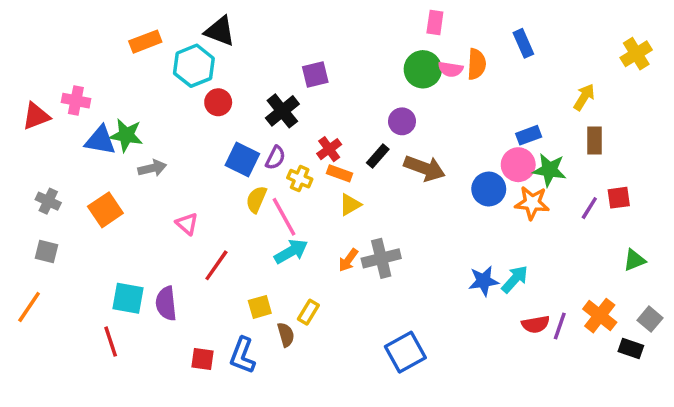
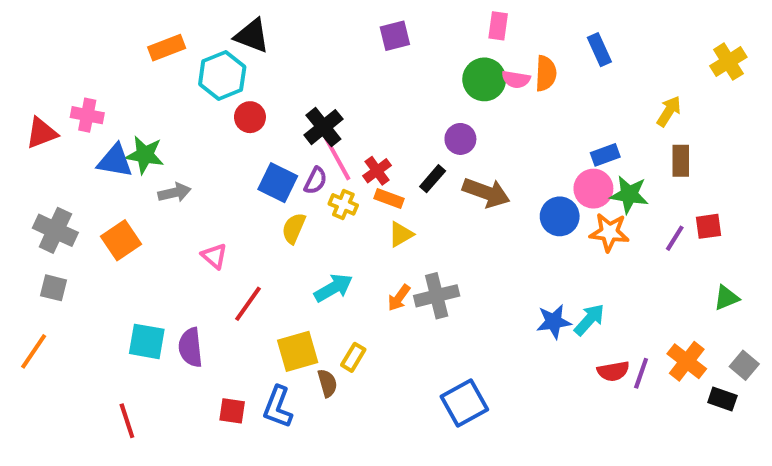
purple square: (315, 75) -> (395, 36), moved
gray cross: (48, 201) -> (55, 230), size x1.5
pink line: (284, 217) -> (337, 159), moved
yellow square: (260, 307) -> (298, 351), size x1.5
red line: (111, 342) -> (127, 421), moved

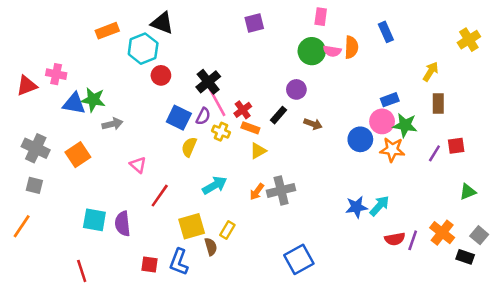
brown arrow: (486, 193) -> (313, 124), size x0.6

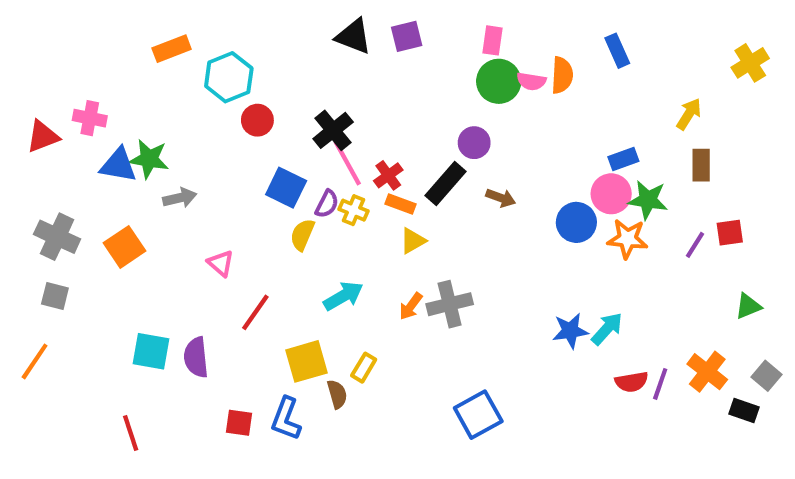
pink rectangle: (321, 17) -> (493, 40), moved
black triangle: (162, 23) -> (353, 36), moved
black rectangle: (279, 115) -> (446, 184), size x1.5
purple semicircle: (203, 116) -> (327, 204), moved

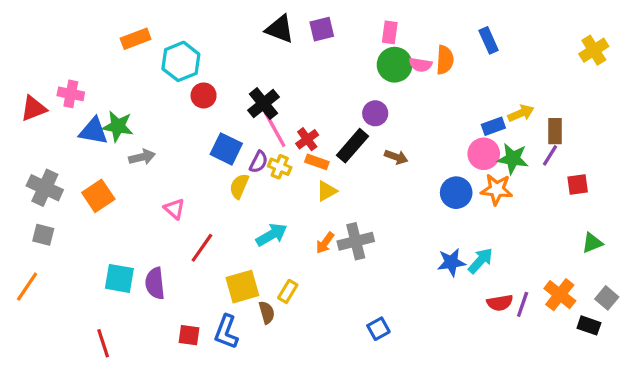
yellow arrow: (689, 114) -> (521, 113), moved, turned 35
blue circle: (576, 222) -> (456, 193), moved
purple line: (695, 245) -> (550, 155), moved
blue square: (478, 415) -> (378, 329), size x0.6

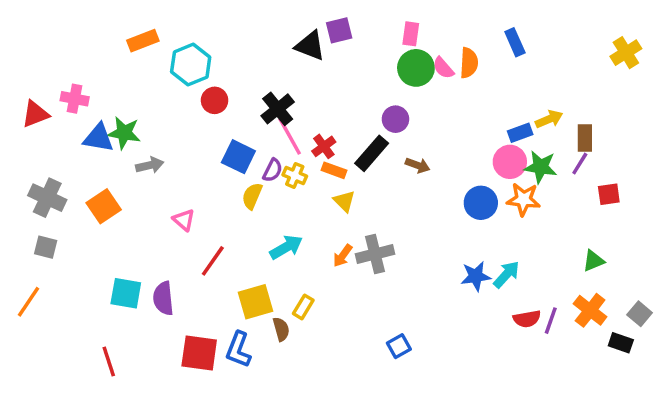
black triangle: (280, 29) -> (310, 46), moved
pink semicircle: (421, 65) -> (443, 68), turned 40
yellow triangle: (327, 191) -> (344, 201), turned -45
green triangle: (592, 243) -> (593, 261), moved
red square: (189, 335) -> (199, 353), size x1.6

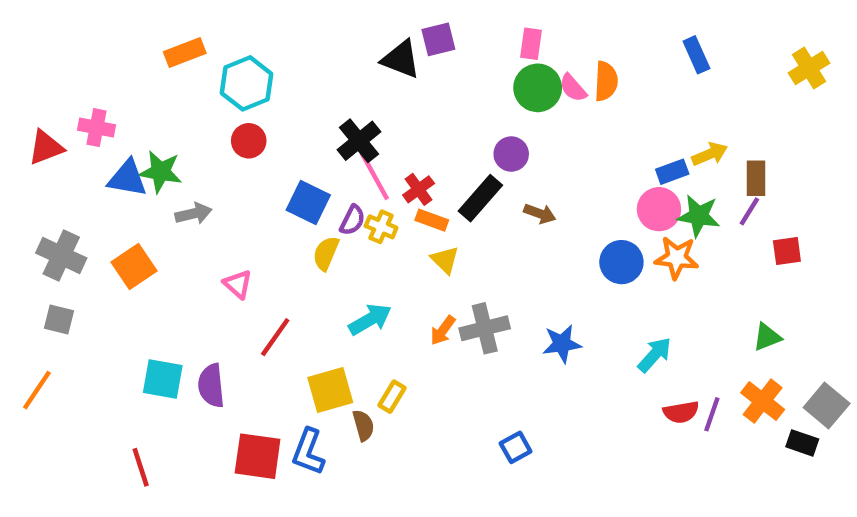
blue rectangle: (515, 42) -> (696, 55), moved
red circle: (215, 100) -> (249, 141), moved
blue star: (476, 276) -> (562, 344), moved
gray square: (640, 314) -> (827, 405), size x1.4

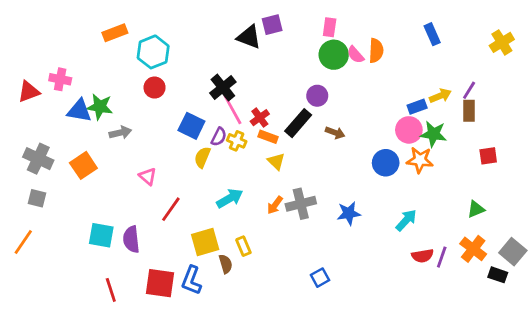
purple line: (749, 211) -> (469, 90), moved
yellow rectangle: (392, 397) -> (243, 246), turned -54
red line: (141, 467) -> (111, 290), moved

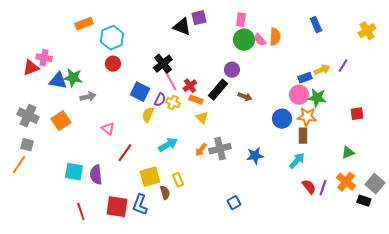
red triangle: (29, 92) -> (31, 68), moved
brown rectangle: (469, 111) -> (303, 136), moved
orange line: (23, 242) -> (19, 165), moved
red semicircle: (423, 256) -> (309, 187), turned -119

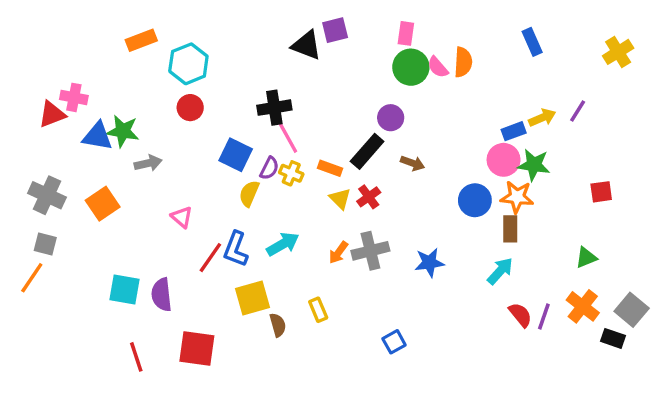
black cross: (163, 64) -> (274, 108), turned 30
red cross: (190, 86) -> (369, 197), moved
yellow rectangle: (178, 180) -> (318, 310), moved
blue L-shape: (140, 205) -> (236, 249), moved

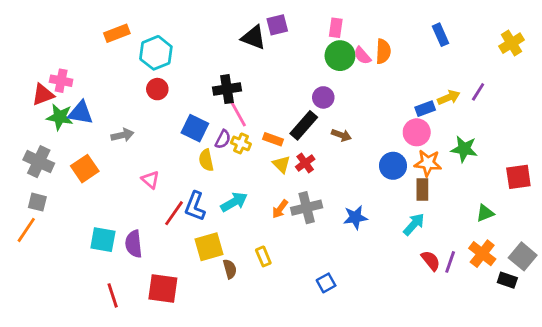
green star: (123, 131) -> (60, 117), moved
green star: (534, 165) -> (464, 149), moved
red square: (601, 192) -> (518, 177), moved, size x1.4
yellow semicircle: (249, 194) -> (206, 160), turned -35

